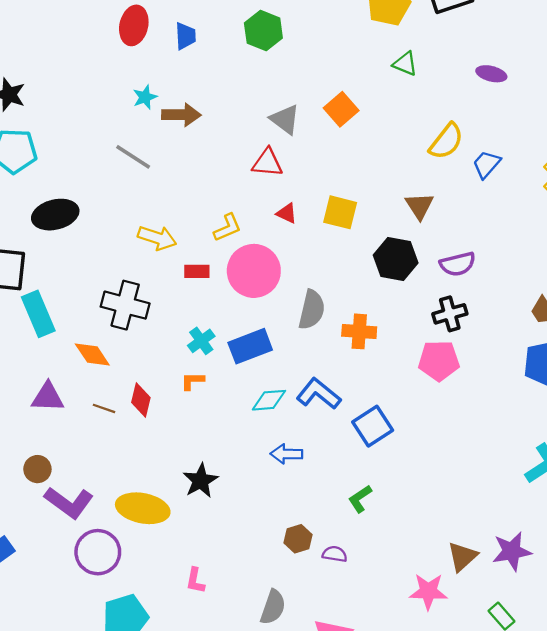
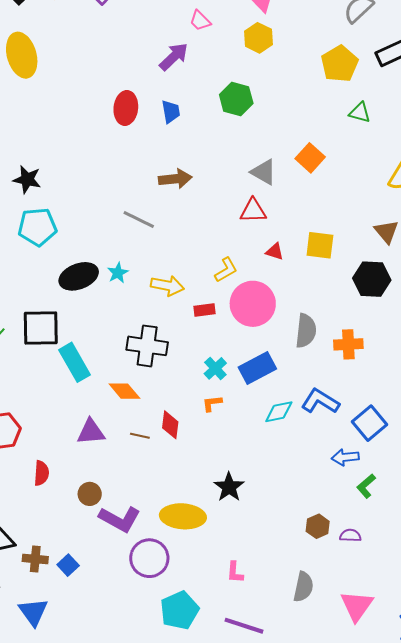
cyan star: (145, 97) -> (118, 273), moved
blue arrow: (286, 454) -> (345, 457), moved

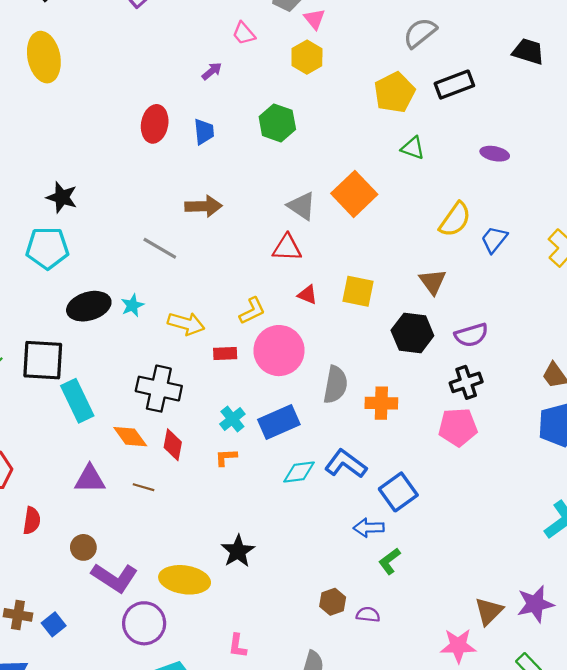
purple arrow: (174, 57) -> (212, 71), size x0.6
orange square: (310, 158) -> (354, 194), size x1.4
black star: (27, 179) -> (62, 197), moved
red diamond: (170, 425) -> (173, 445), moved

